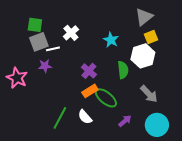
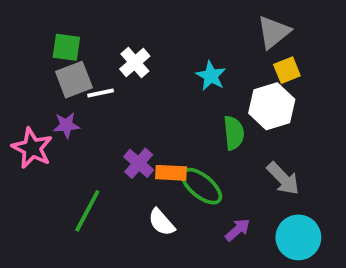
purple star: (45, 66) -> (66, 125), moved
purple cross: (89, 71) -> (139, 163), moved
orange rectangle: (90, 91) -> (171, 173), turned 35
green line: (60, 118) -> (87, 211), moved

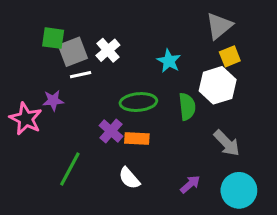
gray square: (74, 80) -> (73, 52), moved
green ellipse: (201, 186) -> (138, 102), moved, turned -44

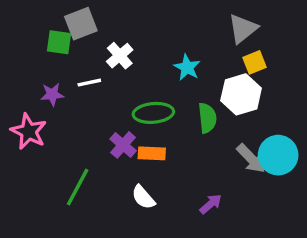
gray square: (73, 52) -> (81, 24), moved
purple star: (53, 100) -> (52, 94), moved
cyan circle: (239, 190) -> (278, 155), moved

